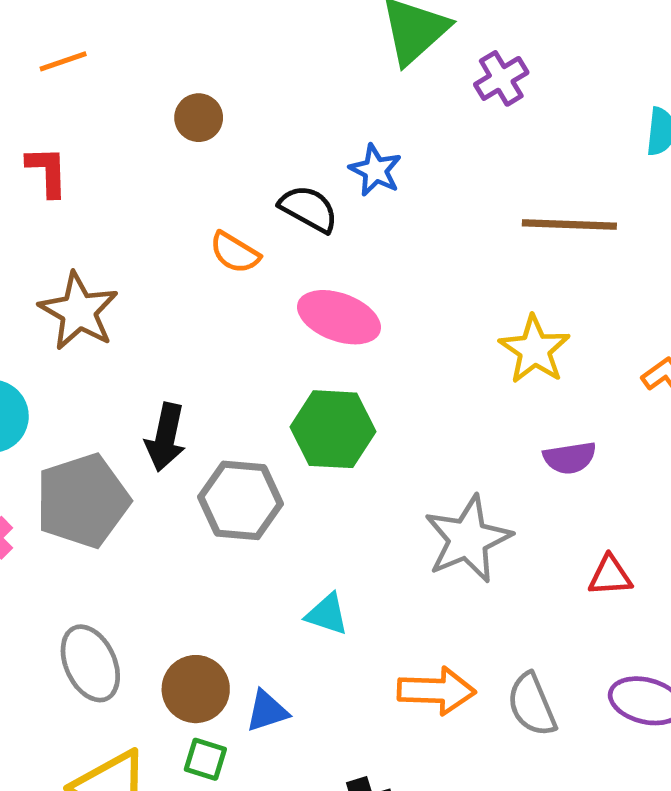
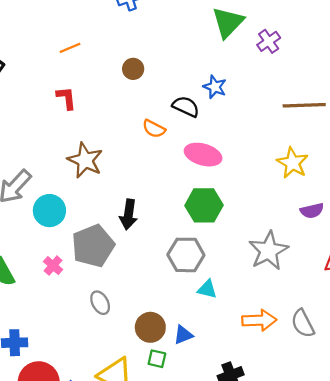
gray hexagon: (241, 500) -> (186, 255), moved
gray ellipse: (90, 663) -> (100, 303), moved, size x0.7

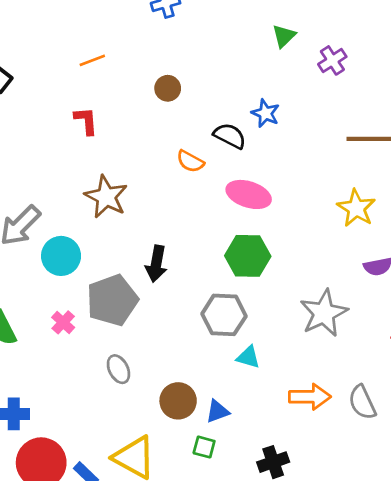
green triangle: (228, 22) -> (284, 36), size x0.6
green square: (157, 359) -> (204, 447), moved

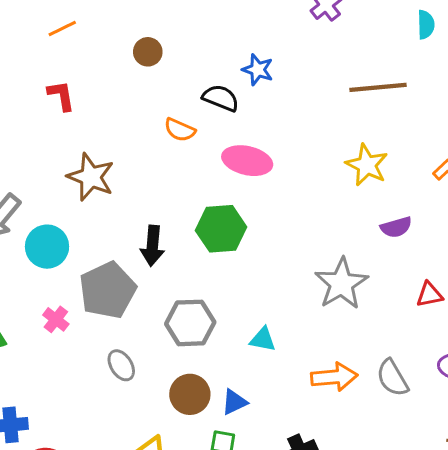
green hexagon: (248, 256) -> (221, 229), moved
gray hexagon: (224, 315) -> (190, 323), moved

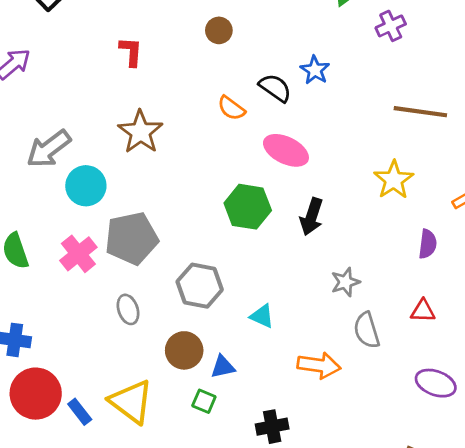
purple semicircle: (396, 227) -> (428, 244), moved, turned -80
black arrow: (152, 246) -> (312, 217), moved
gray star: (341, 284) -> (345, 282), size x0.6
pink cross: (56, 319) -> (78, 254), size x1.5
gray semicircle: (392, 378) -> (367, 330), moved

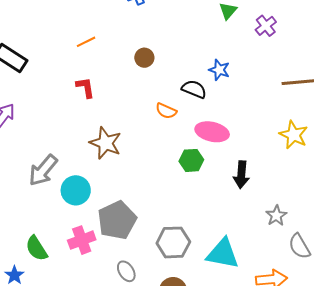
green hexagon: (248, 207) -> (191, 160), moved, size x0.7
pink cross: (78, 254) -> (82, 240), turned 32
cyan triangle: (262, 316) -> (223, 254), size x1.8

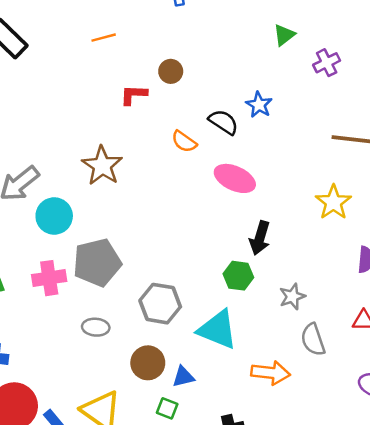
red L-shape: (85, 87) -> (134, 95), moved, turned -90
green hexagon: (191, 160) -> (238, 276), moved
gray ellipse: (126, 271) -> (96, 327), turned -65

